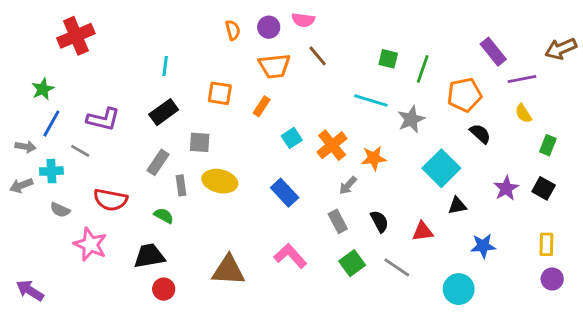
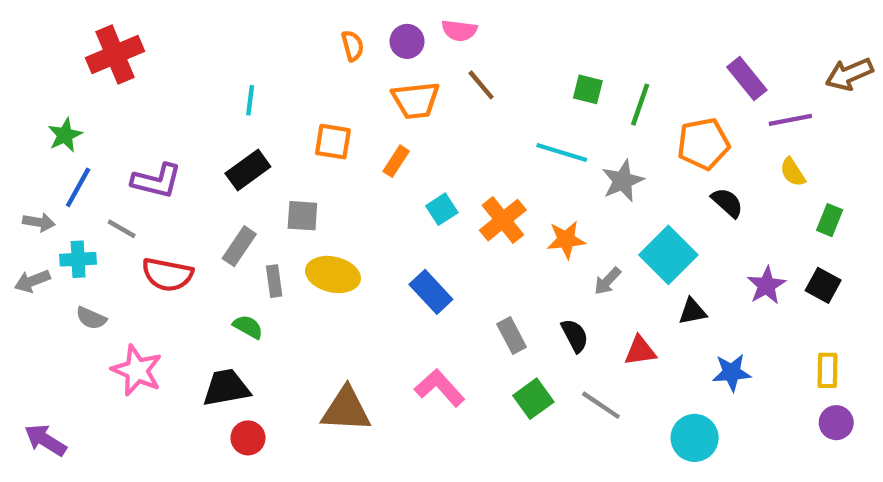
gray arrow: (348, 185) -> (607, 281), moved
red semicircle: (110, 200) -> (167, 275), moved

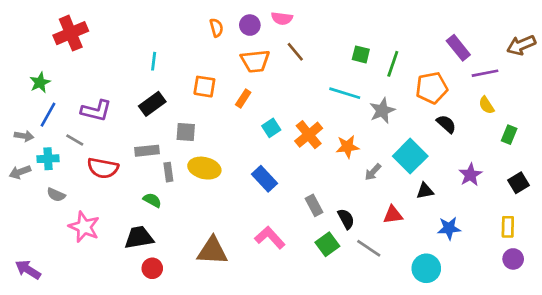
gray rectangle: (239, 246) -> (147, 151), turned 50
black square: (823, 285) -> (518, 183), moved, turned 30
black semicircle: (575, 336) -> (346, 219), moved

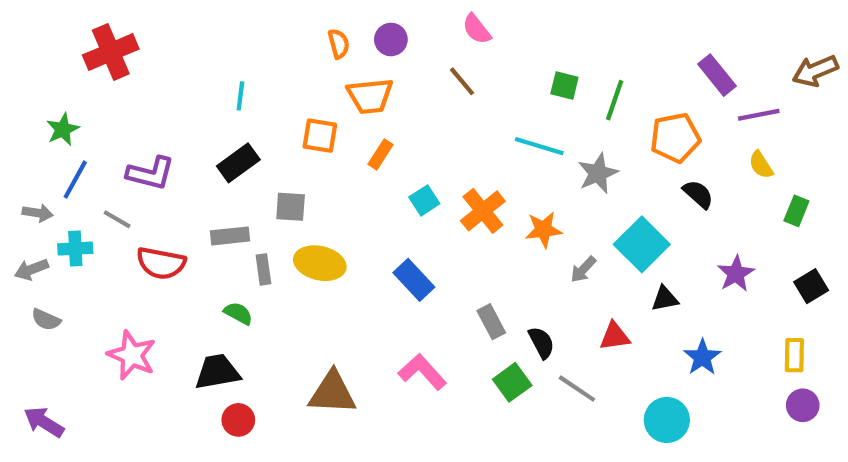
pink semicircle: (282, 18) -> (477, 29), moved, turned 45
orange trapezoid: (255, 61) -> (370, 96), moved
gray semicircle: (56, 195) -> (46, 320), moved
blue star: (449, 228) -> (702, 357), turned -30

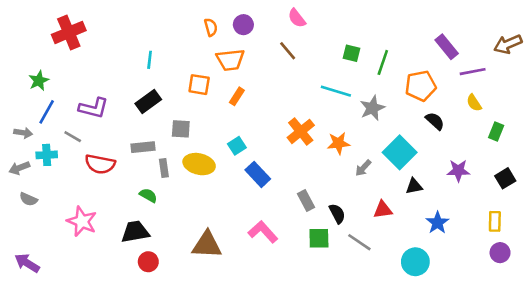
cyan square: (424, 200) -> (237, 146), moved
purple star: (736, 274) -> (458, 171), turned 30
green square: (512, 382) -> (319, 238), turned 35

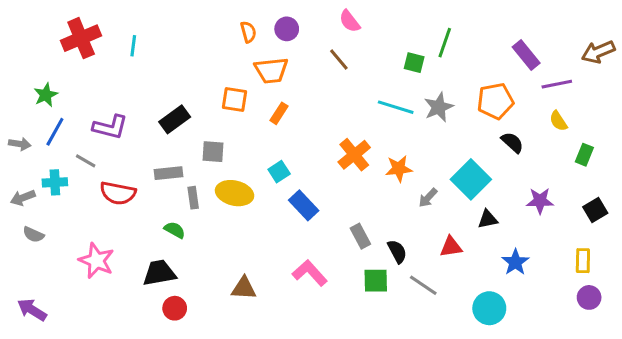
cyan line: (150, 60) -> (133, 46), moved
green line: (383, 62) -> (445, 43), moved
gray star: (372, 108) -> (439, 107), moved
gray arrow: (23, 133) -> (20, 144), moved
brown triangle: (207, 245) -> (244, 288), size x0.7

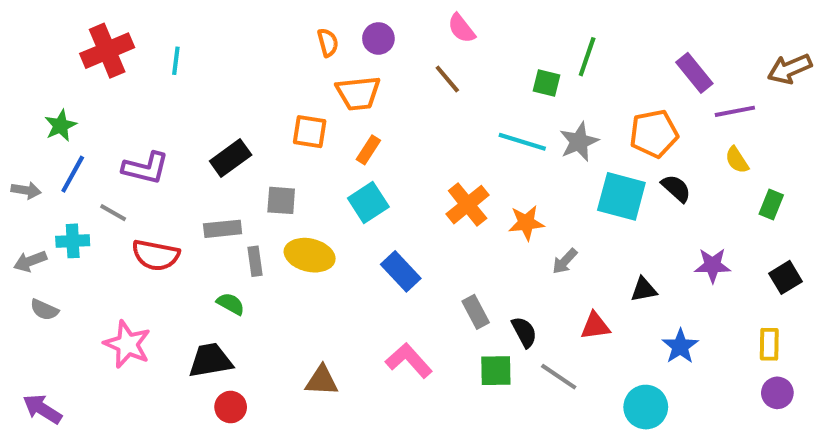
cyan square: (279, 172) -> (368, 202), moved, size x1.4
cyan square: (471, 179) -> (621, 196), moved, turned -30

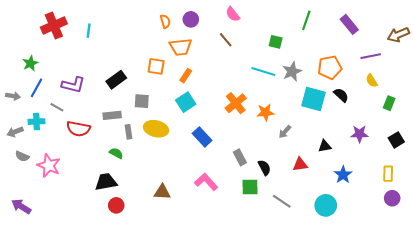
green line: (587, 57) -> (306, 20), moved
purple rectangle: (694, 73) -> (349, 24), moved
pink star: (127, 344) -> (49, 166), moved
gray line: (559, 377) -> (282, 201), moved

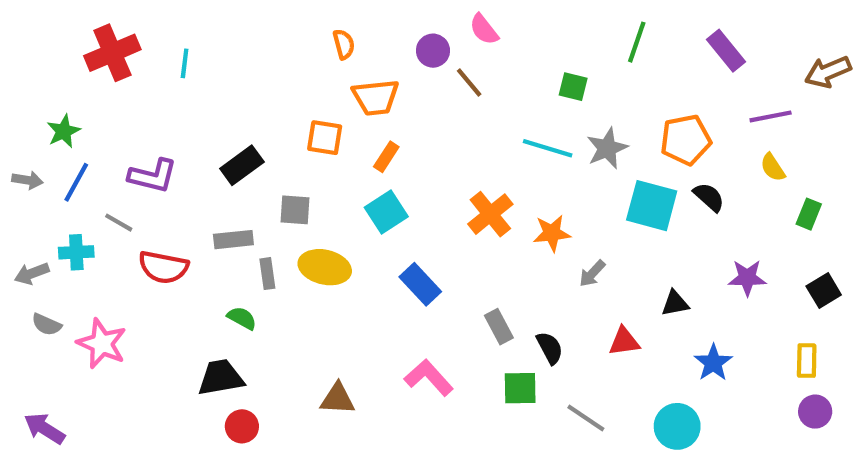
purple circle: (191, 19) -> (433, 51), moved
gray arrow: (13, 96) -> (27, 180), moved

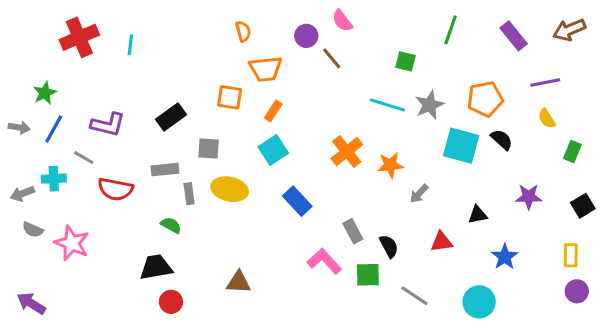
brown arrow: (828, 72) -> (569, 30), moved
pink L-shape: (429, 378) -> (324, 261), moved

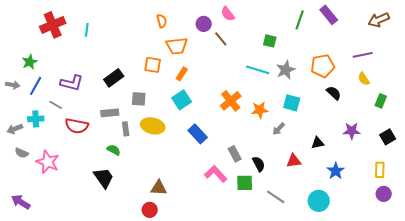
purple rectangle: (514, 36) -> (329, 15), moved
cyan square: (461, 146) -> (292, 103), moved, size x0.7
black trapezoid: (156, 267) -> (104, 178), turned 65
red circle: (171, 302) -> (150, 210), moved

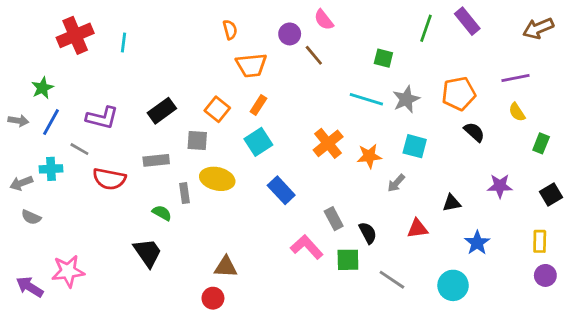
orange square: (153, 65) -> (217, 109), moved, turned 30
gray rectangle: (126, 129) -> (185, 193), moved
pink star: (48, 162) -> (68, 271), moved, turned -30

